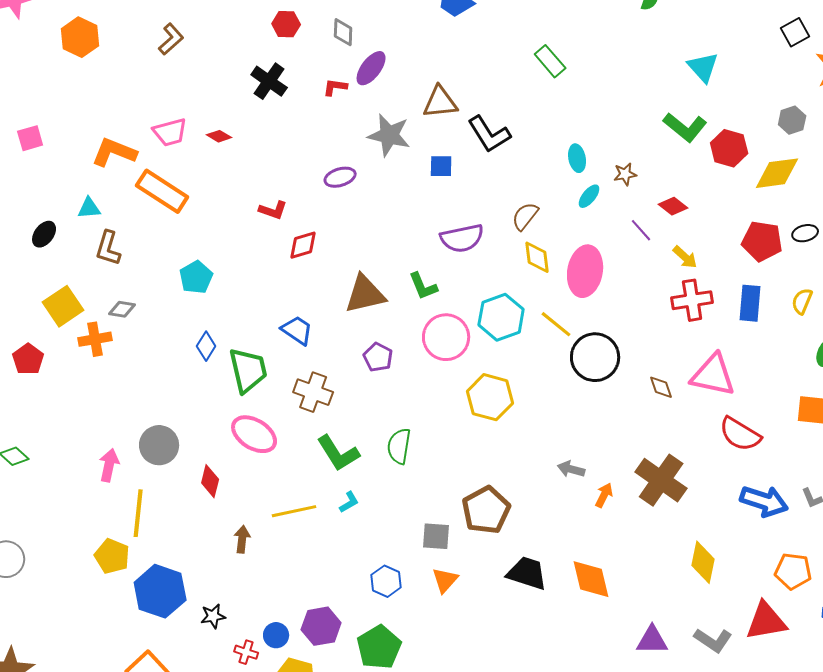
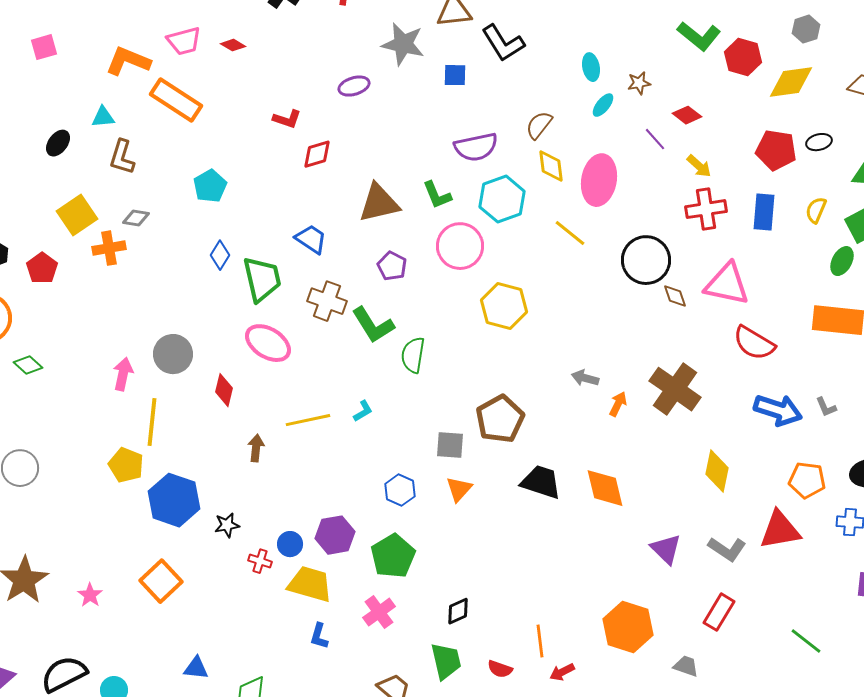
cyan hexagon: (501, 317) -> (502, 199), moved
black circle: (595, 357) -> (646, 260), moved
green L-shape: (338, 453) -> (373, 325), moved
purple triangle: (652, 640) -> (666, 549), turned 44

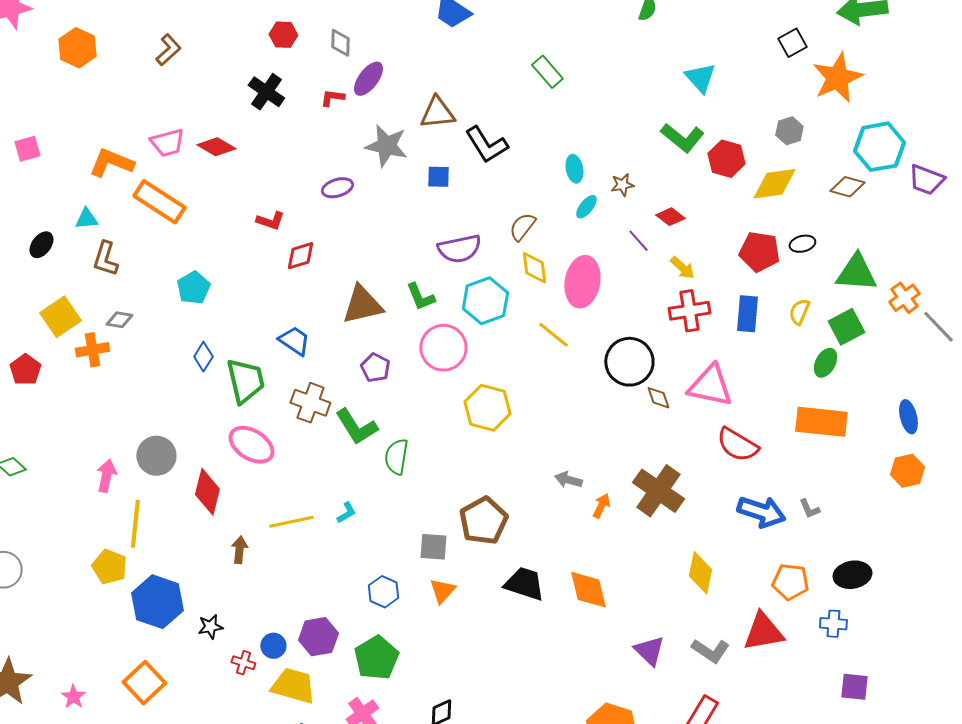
red diamond: (233, 45) -> (216, 147), size x1.5
red diamond: (224, 390) -> (207, 492), size x1.4

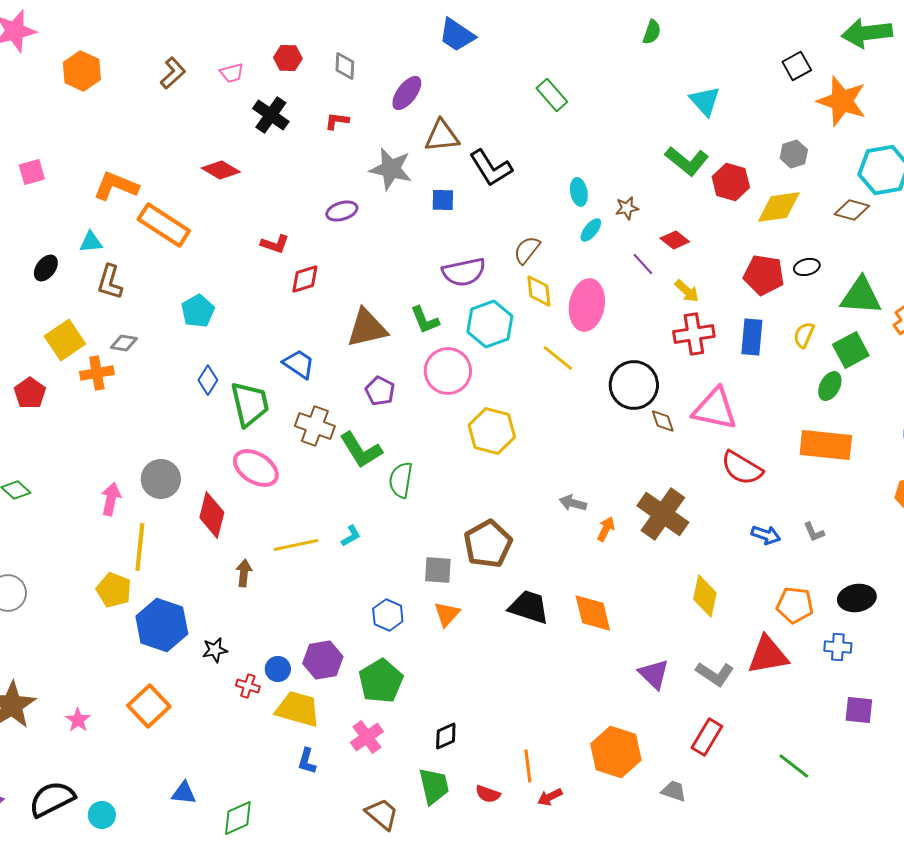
orange star: (837, 78) -> (842, 101), turned -30
purple ellipse: (368, 79) -> (407, 93), moved
pink trapezoid: (167, 143) -> (232, 73), moved, size x0.7
blue arrow: (761, 512) -> (766, 535), size x0.6

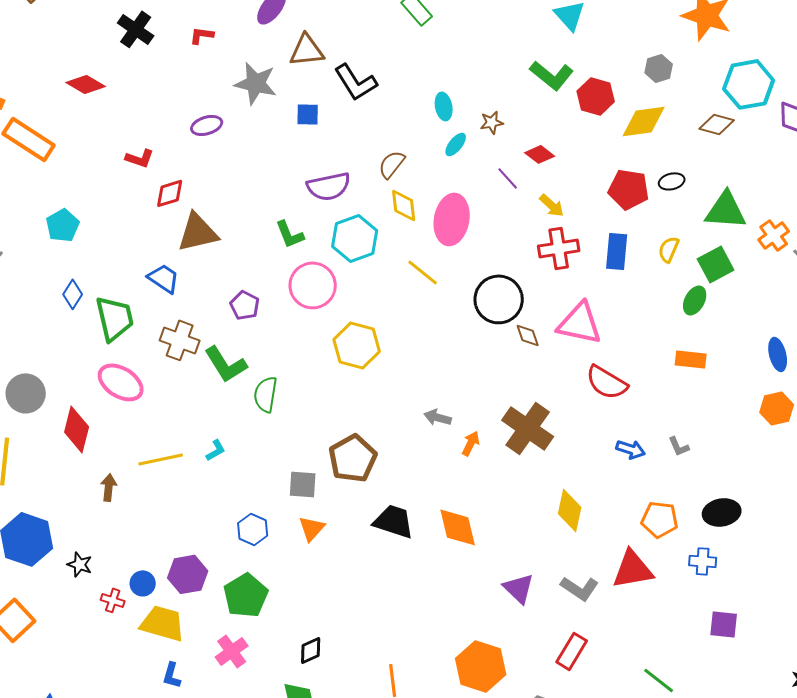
brown triangle: (367, 328) -> (198, 232), moved
orange rectangle: (826, 445) -> (691, 359), size x0.6
black star: (215, 650) -> (80, 564), turned 30

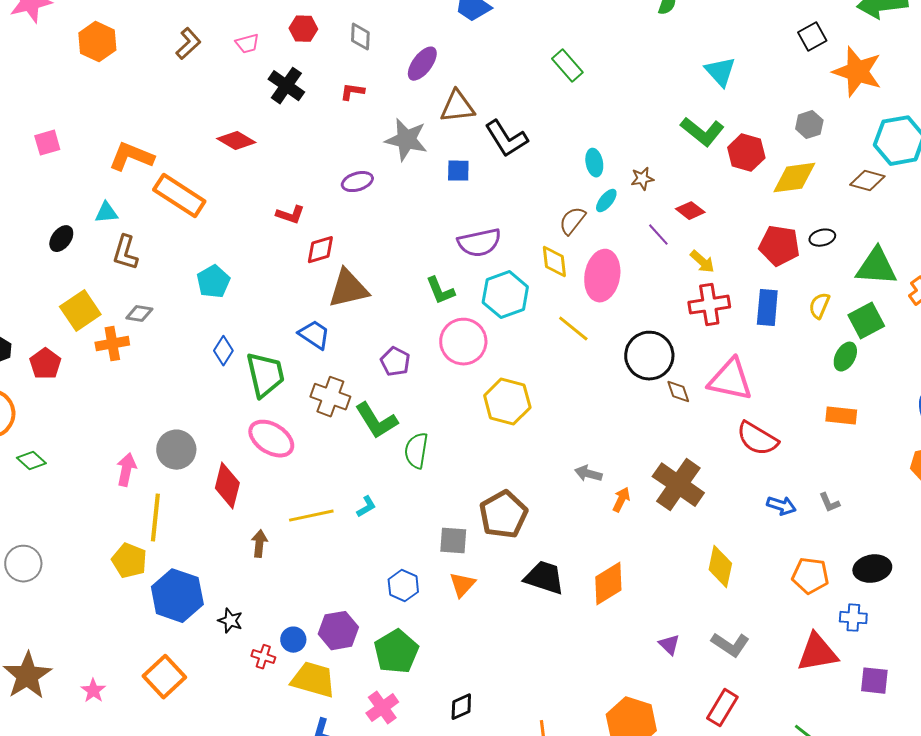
brown semicircle: (392, 164) -> (572, 221), moved
orange diamond: (458, 527) -> (608, 584), turned 72
red triangle: (633, 569) -> (817, 653), moved
purple triangle: (519, 588) -> (669, 645), size x0.7

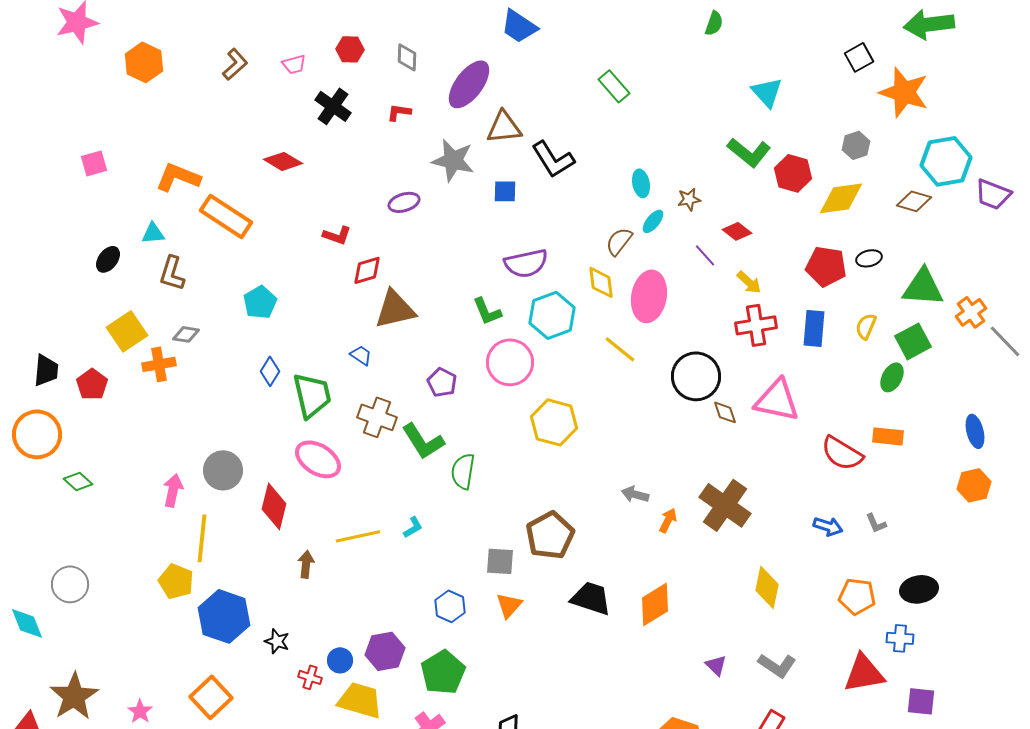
purple ellipse: (422, 64) -> (469, 84), size x1.4
blue trapezoid: (314, 335) -> (361, 355), size x0.7
red semicircle: (757, 439) -> (842, 453), moved

